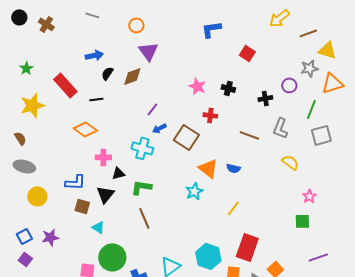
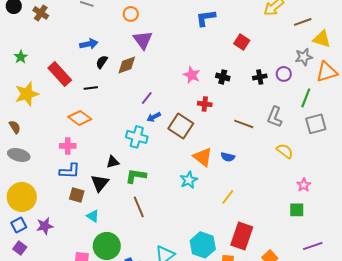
black cross: (265, 98) -> (260, 77), moved
pink cross: (103, 157) -> (68, 146), moved
yellow circle: (37, 196) -> (22, 197), moved, size x1.5

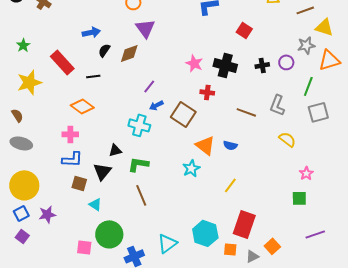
black cross: (223, 77) -> (225, 65), size x1.6

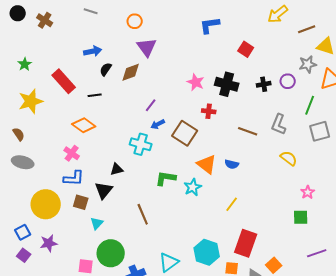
pink cross: (70, 134) -> (72, 153), turned 35
green L-shape: (138, 164) -> (166, 178), moved
yellow circle: (24, 185) -> (46, 204), moved
cyan triangle: (95, 204) -> (97, 223), turned 40
purple star: (47, 214) -> (49, 243), moved

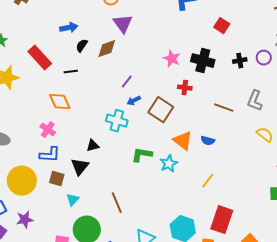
orange diamond: (84, 125) -> (60, 102), turned 30
brown line: (143, 214) -> (117, 203), moved

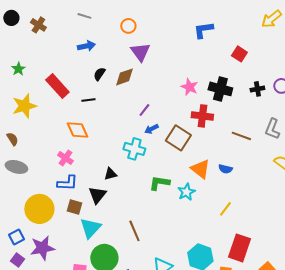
blue arrow: (69, 28) -> (86, 46), moved
red cross: (185, 88) -> (202, 116), size x1.5
cyan triangle: (73, 200) -> (90, 228), size x1.6
purple star: (25, 220) -> (42, 248), size x1.4

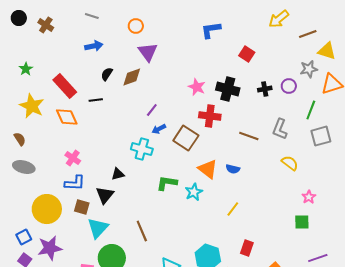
yellow star: (24, 106) -> (32, 106), turned -30
orange diamond: (77, 130) -> (67, 117), moved
red rectangle: (239, 248) -> (247, 248), size x0.6

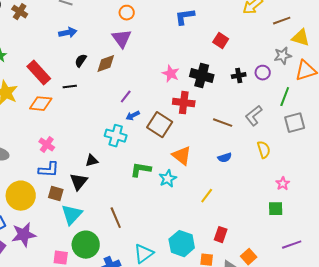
orange circle: (136, 26) -> (127, 13), moved
orange diamond: (67, 117) -> (41, 104), turned -60
gray L-shape: (280, 129) -> (254, 116), turned 30
yellow semicircle: (290, 163) -> (264, 150), turned 36
blue semicircle: (233, 169) -> (225, 158), moved, turned -32

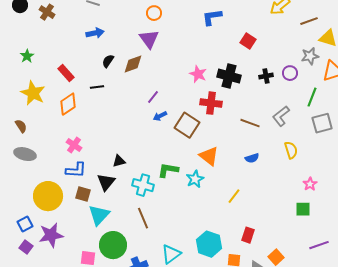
red rectangle: (39, 73) -> (66, 73), size x0.7
orange diamond: (41, 104) -> (68, 104), turned -40
cyan cross: (116, 136) -> (143, 185), moved

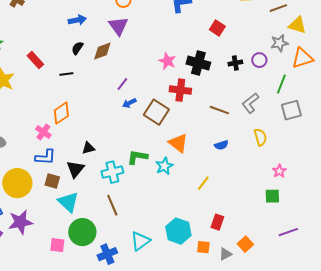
blue arrow: (95, 33) -> (77, 20), moved
orange diamond: (68, 104) -> (61, 113), moved
cyan cross: (143, 185) -> (112, 172), turned -30
cyan triangle: (99, 215) -> (68, 202), turned -30

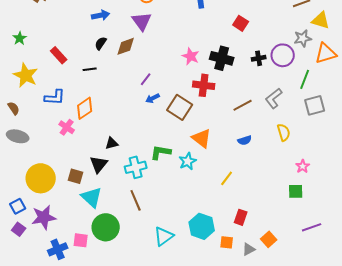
purple circle: (259, 60) -> (283, 55), size x1.5
brown line: (219, 110) -> (243, 105), turned -48
blue L-shape: (45, 157) -> (55, 97), moved
blue cross: (107, 254) -> (58, 249), moved

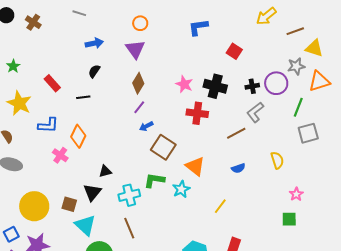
brown diamond: (126, 46) -> (138, 83), moved, turned -40
gray L-shape: (274, 98) -> (255, 112), moved
brown square: (180, 107) -> (163, 147), moved
orange diamond: (85, 108) -> (78, 136), turned -30

